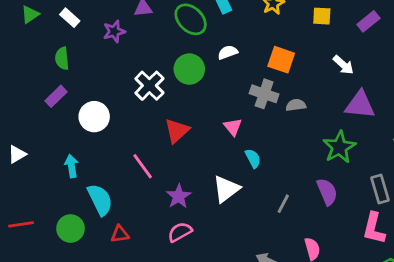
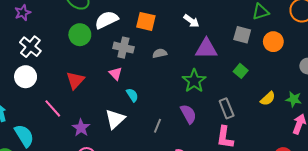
white semicircle: (228, 52) -> (107, 20), size x1.6
white cross: (149, 86) -> (30, 47), moved
gray cross: (264, 94) -> (123, 48), moved
white circle: (94, 117) -> (26, 77), moved

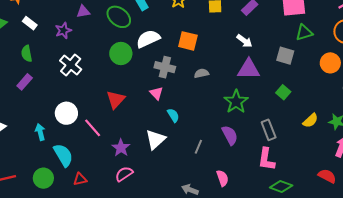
white arrow: (191, 21) -> (244, 41), moved
orange circle: (273, 42) -> (330, 63), moved
white circle: (26, 77) -> (66, 113), moved

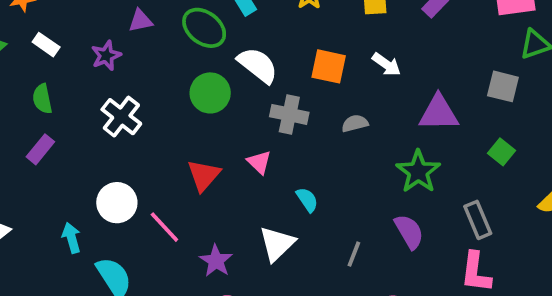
white semicircle: (148, 39) -> (258, 65), turned 65
white arrow: (244, 41) -> (386, 64), moved
pink triangle: (156, 93) -> (259, 162), moved

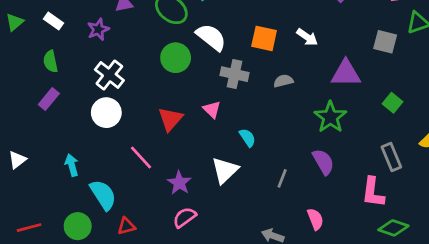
gray square: (503, 86) -> (385, 42), moved
white circle: (117, 203) -> (106, 113), moved
gray rectangle: (478, 220) -> (391, 157), moved

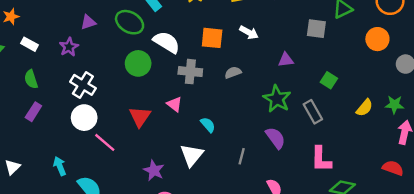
purple triangle: (346, 74) -> (286, 60), size x0.6
pink line: (141, 157) -> (105, 142), moved
gray rectangle: (391, 157) -> (313, 112), moved

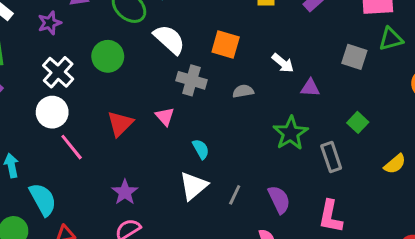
white arrow: (249, 32) -> (283, 63), moved
green circle: (138, 63) -> (108, 56), moved
purple semicircle: (275, 138) -> (279, 200), moved
white triangle: (192, 155) -> (193, 186), moved

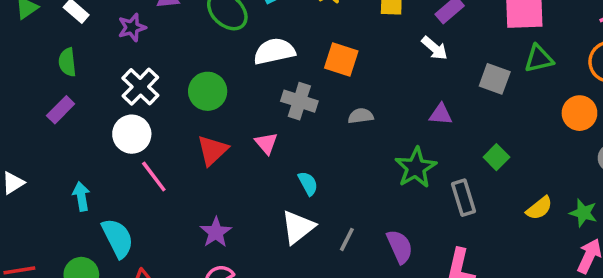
white semicircle: (169, 39) -> (274, 51), turned -56
green circle: (108, 56) -> (208, 91), moved
white arrow: (283, 63) -> (435, 48), moved

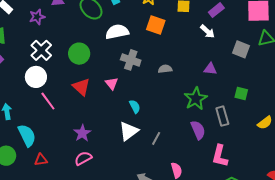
orange square: (341, 59) -> (156, 25), moved
red triangle: (212, 150) -> (81, 87), turned -36
green square: (496, 157) -> (241, 94), turned -32
purple semicircle: (400, 247) -> (198, 130), moved

